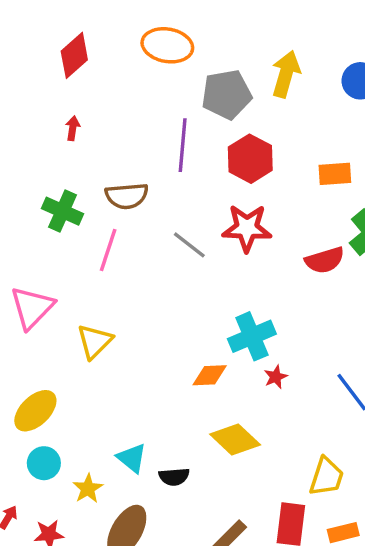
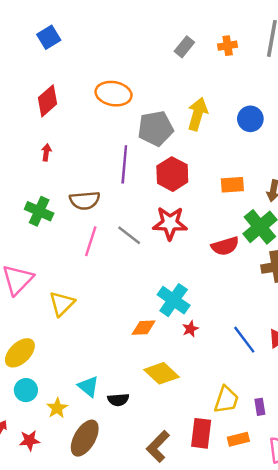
pink line: (108, 250) -> (91, 241), moved
cyan cross: (252, 336) -> (174, 300), turned -32

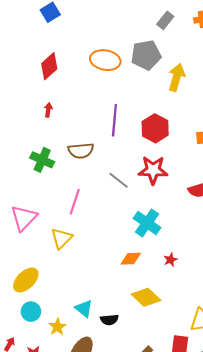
gray pentagon: (156, 128) -> (146, 55), moved
pink line: (91, 241) -> (75, 202), moved
cyan cross: (174, 300) -> (147, 223), moved

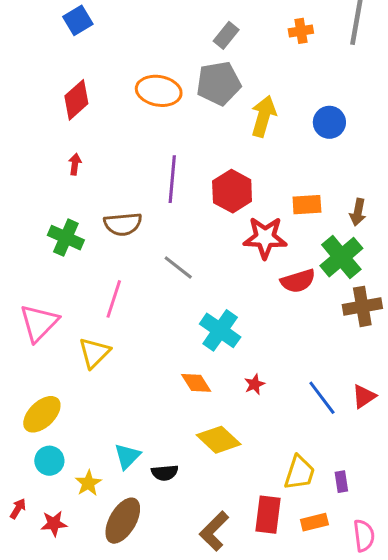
gray rectangle: (165, 20) -> (226, 35), moved
red star: (153, 170) -> (265, 238), moved
orange diamond: (131, 259) -> (196, 383), turned 60
cyan triangle: (84, 309) -> (127, 456), turned 36

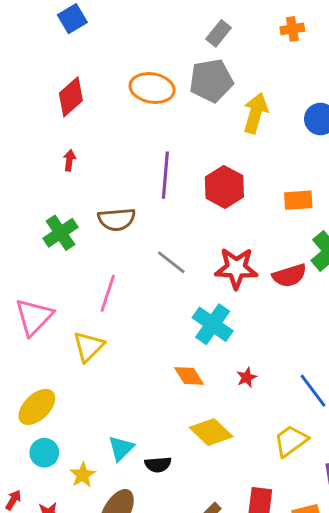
green cross: (66, 238) -> (61, 233), turned 32
red star: (265, 238) -> (236, 268), moved
yellow trapezoid: (299, 473) -> (291, 441), moved, turned -144

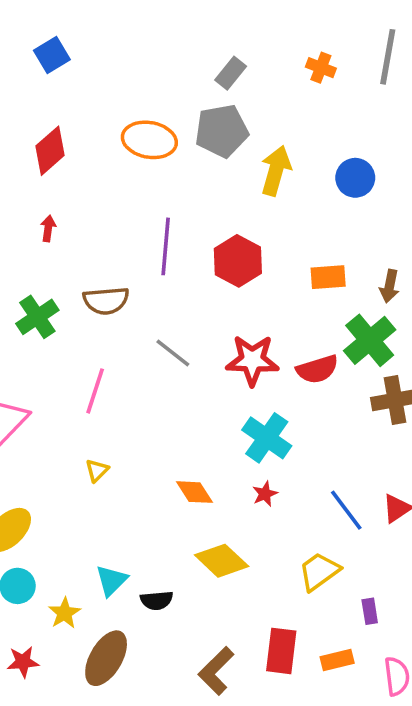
orange cross: (292, 29) -> (321, 68), turned 30
cyan cross: (213, 324) -> (267, 438), moved
yellow triangle: (89, 346) -> (97, 470), moved, size x0.6

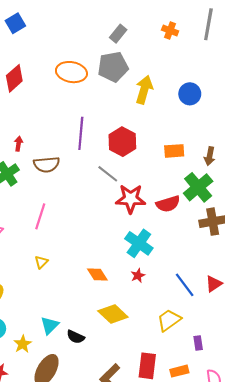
red arrow: (48, 228) -> (18, 144), moved
gray line: (173, 353) -> (108, 174), moved
black semicircle: (157, 600) -> (76, 337), turned 30

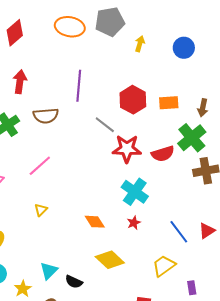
yellow arrow: (144, 90) -> (140, 44), size x0.6
red hexagon: (122, 142) -> (133, 100), moved
red arrow: (18, 144) -> (20, 82), moved, size x1.6
pink line: (40, 216) -> (40, 166), turned 30

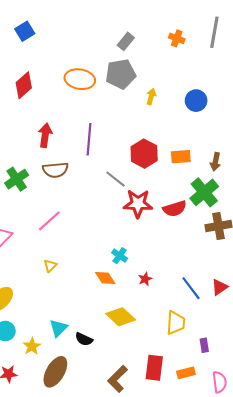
red arrow: (20, 82) -> (45, 135), moved
cyan cross: (135, 192) -> (120, 256), moved, size x0.6
yellow trapezoid: (164, 266) -> (176, 323), turned 130

